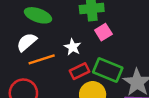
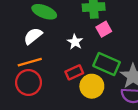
orange line: (42, 59) -> (30, 62), moved
red rectangle: (80, 71) -> (74, 72), moved

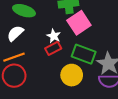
pink square: (104, 29) -> (79, 23), size x1.6
red rectangle: (74, 72) -> (53, 48), moved

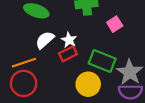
pink square: (79, 23) -> (115, 24), moved, size x0.6
white semicircle: (15, 33) -> (45, 40), moved

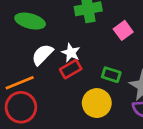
green rectangle: (102, 61) -> (111, 75), size x0.6

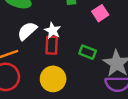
red rectangle: (71, 69) -> (52, 45), turned -60
yellow circle: (97, 103) -> (53, 79), moved

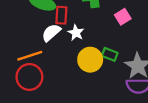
red rectangle: (52, 45) -> (61, 15), moved
yellow circle: (53, 79) -> (90, 60), moved

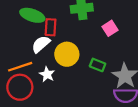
white star: (76, 33) -> (47, 74), moved
yellow circle: (90, 60) -> (67, 54), moved

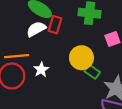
white semicircle: (41, 44) -> (36, 29), moved
yellow circle: (67, 54) -> (81, 58), moved

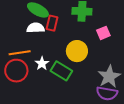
white semicircle: (36, 29) -> (36, 28), turned 30
green rectangle: (92, 72) -> (61, 71), moved, size x1.5

